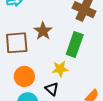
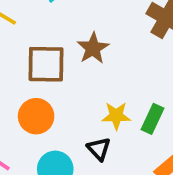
green rectangle: (75, 44) -> (152, 119), moved, size x0.7
orange circle: (24, 76) -> (36, 116), moved

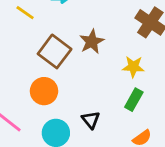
brown square: (46, 64) -> (55, 51), turned 32
yellow star: (116, 116) -> (133, 67), moved

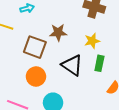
brown star: (92, 42) -> (58, 32), turned -30
black triangle: (91, 120) -> (72, 65), moved, size x1.6

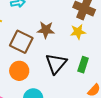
yellow star: (92, 41) -> (78, 32), moved
black triangle: (72, 65) -> (56, 64), turned 30

